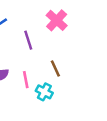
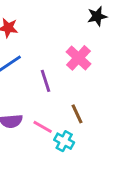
pink line: (26, 80) -> (43, 127), turned -49

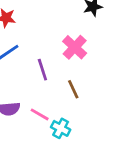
brown line: (77, 114) -> (73, 89), moved

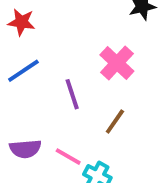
brown line: (73, 89) -> (115, 121), turned 60

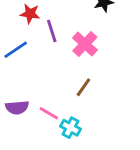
red star: (21, 22) -> (30, 14), moved
purple line: (72, 94) -> (52, 31), moved

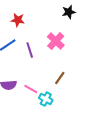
purple line: (52, 31) -> (30, 50), moved
brown line: (83, 87) -> (60, 78), moved

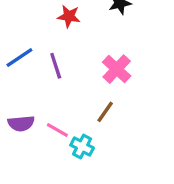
red star: (18, 20) -> (69, 16), moved
pink cross: (56, 41) -> (117, 69), moved

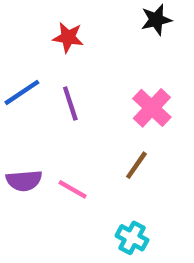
red star: (69, 16) -> (68, 37), moved
cyan cross: (82, 146) -> (132, 238), moved

